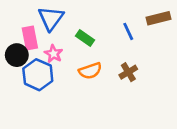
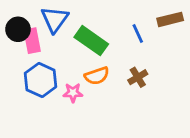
green rectangle: (85, 38) -> (91, 41), size x1.6
pink star: (54, 54) -> (73, 93), moved, turned -30
black circle: (17, 55) -> (18, 29), moved

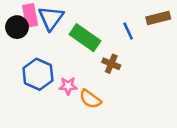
pink rectangle: (32, 41) -> (30, 15), moved
orange semicircle: (97, 76) -> (90, 99), moved, turned 55
brown cross: (138, 77) -> (111, 64), moved, turned -36

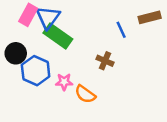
pink rectangle: (30, 15) -> (28, 15), turned 40
black circle: (17, 27) -> (16, 53), moved
green rectangle: (85, 38) -> (58, 36), moved

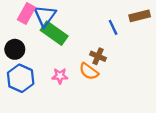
blue hexagon: (36, 71) -> (21, 78), moved
orange semicircle: (85, 94) -> (89, 71), moved

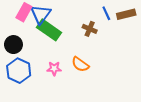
blue line: (113, 27) -> (106, 13), moved
brown cross: (98, 56) -> (90, 29), moved

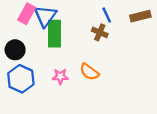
blue line: (106, 13) -> (107, 15), moved
green rectangle: (49, 30) -> (55, 34), turned 55

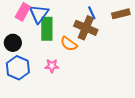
brown cross: (100, 32) -> (86, 28), size x1.6
orange semicircle: (89, 72) -> (69, 44), moved

